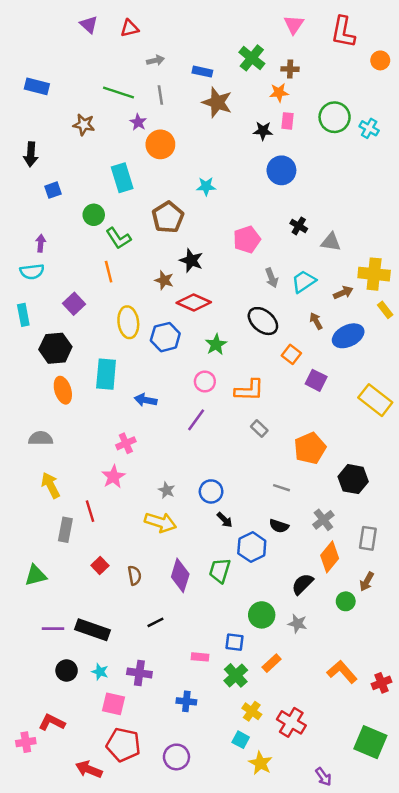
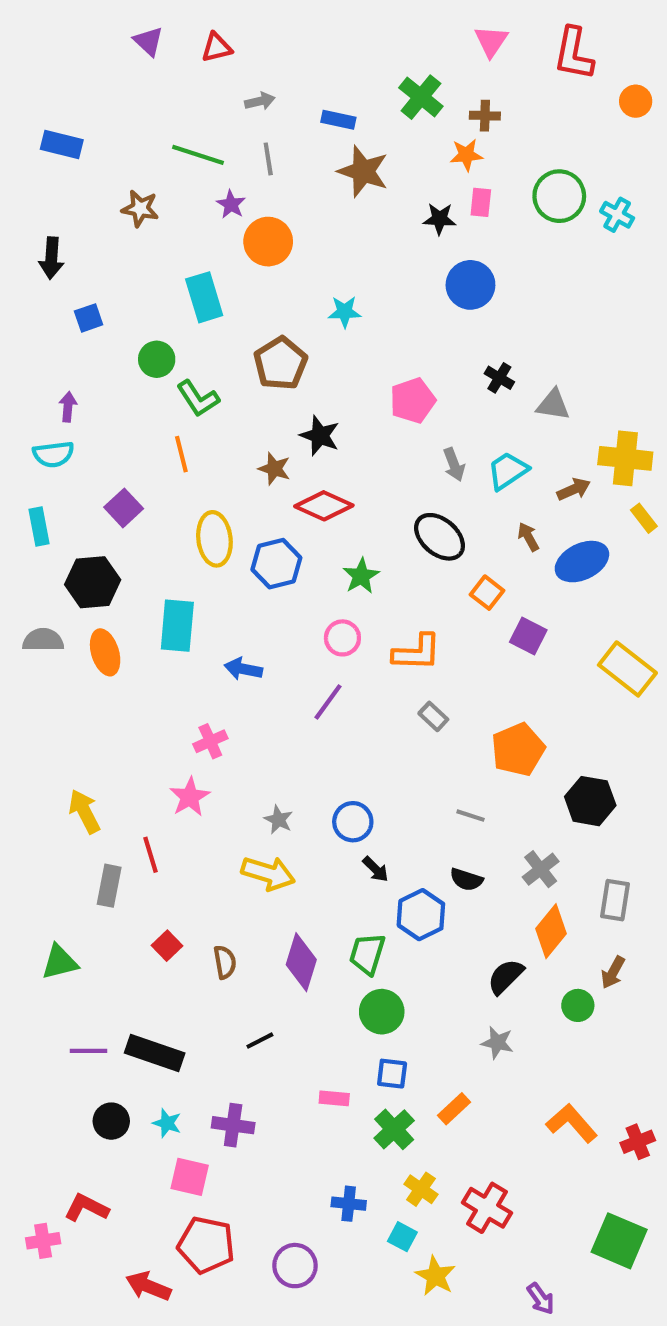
gray semicircle: (41, 438) -> (43, 640), moved
green circle: (262, 615) -> (382, 1012), moved
blue cross: (186, 701) -> (349, 1204), moved

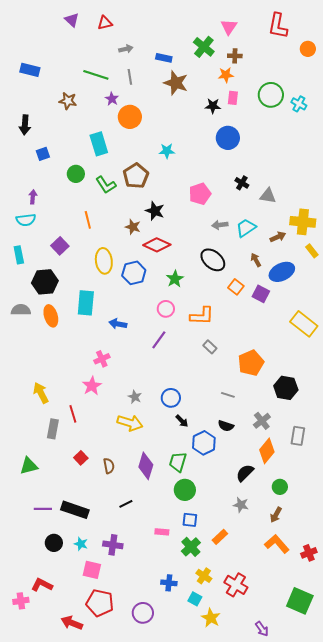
pink triangle: (491, 41) -> (229, 27), moved
green L-shape: (198, 398) -> (106, 185), moved
gray arrow: (454, 465) -> (220, 225), turned 105
purple square: (528, 636) -> (261, 294), moved
brown arrow: (613, 972) -> (276, 515), moved

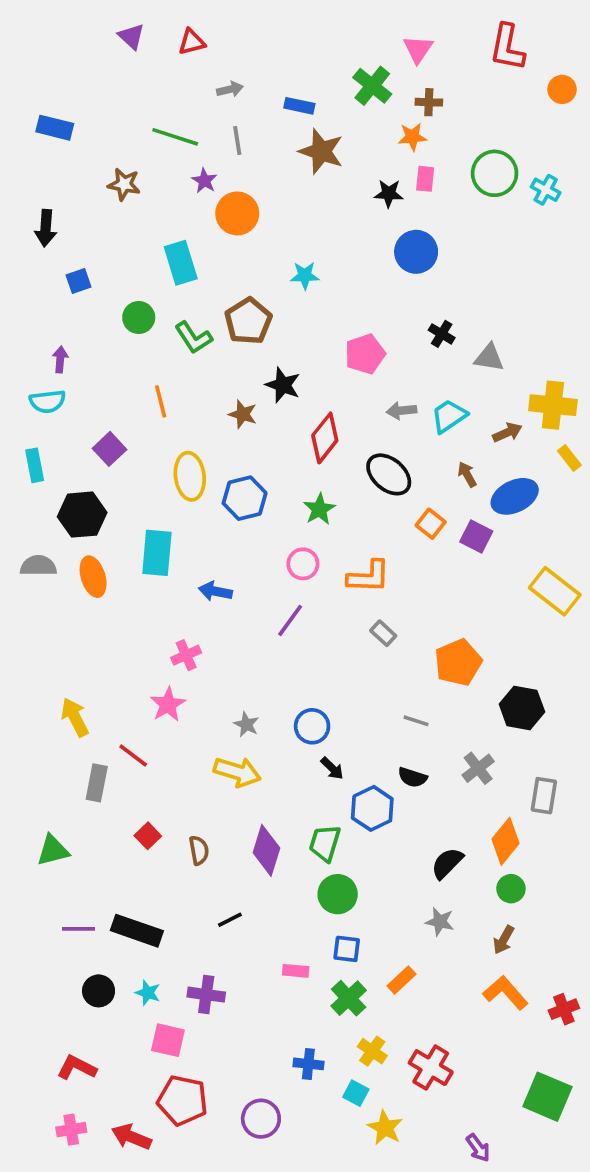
red diamond: (157, 245) -> (325, 438), moved, turned -76
red line: (73, 414) -> (133, 755), turned -36
orange diamond: (267, 451) -> (506, 841), moved
pink cross: (21, 601) -> (71, 1130), moved

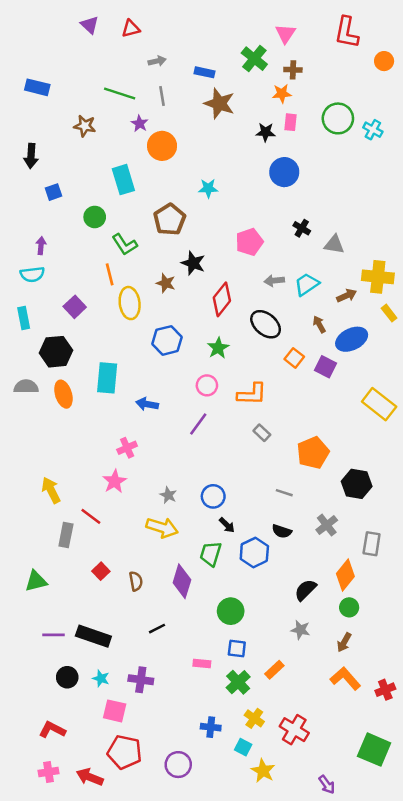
green L-shape: (193, 338) -> (125, 244), moved
yellow ellipse: (190, 476) -> (130, 303), moved
green trapezoid: (325, 843) -> (211, 554), moved

